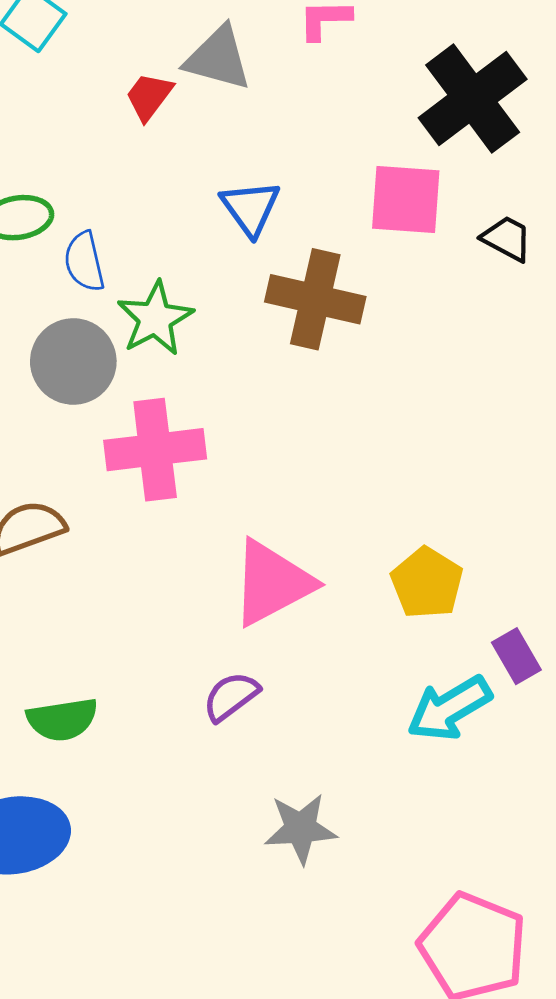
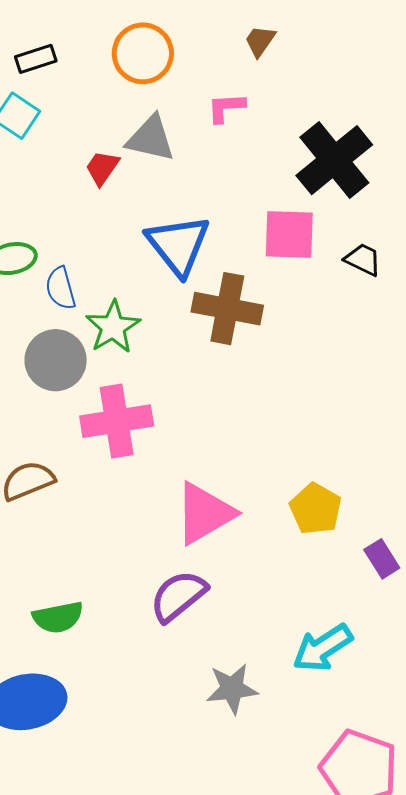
blue triangle: (250, 208) -> (178, 245), size x1.5
purple semicircle: (231, 696) -> (178, 596), size x1.4
cyan arrow: (449, 708) -> (323, 648), moved

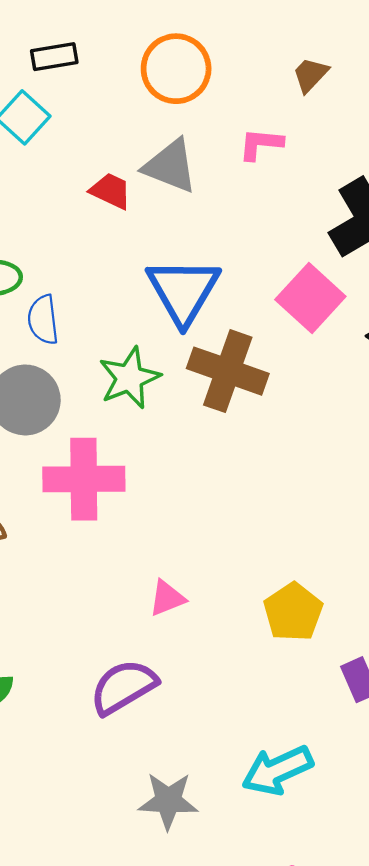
red trapezoid: (102, 168) -> (111, 191), turned 72
pink square: (289, 234) -> (310, 298), turned 32
green star: (113, 327) -> (129, 378), moved
pink triangle: (204, 513) -> (167, 598), size x0.5

